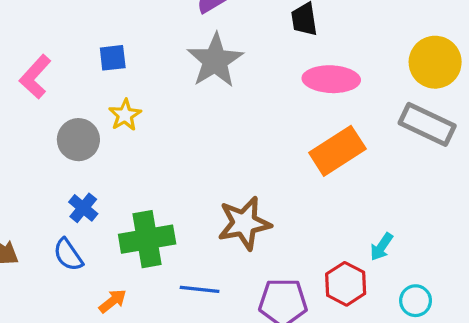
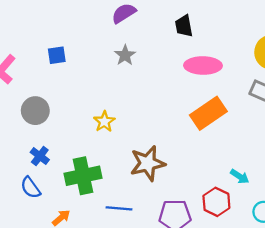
gray star: (215, 61) -> (125, 55), size x0.6
yellow star: (125, 115) -> (104, 122), moved
cyan arrow: (382, 247) -> (240, 177), turned -90

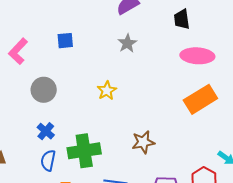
yellow star: (104, 122) -> (107, 91), moved
brown star: (148, 163) -> (143, 142), size x0.7
blue semicircle: (31, 188) -> (48, 160), moved, turned 45

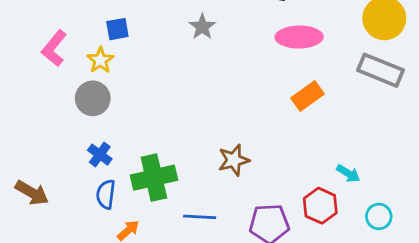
yellow star: (107, 91) -> (100, 60), moved
orange rectangle: (200, 99) -> (307, 96), size x0.7

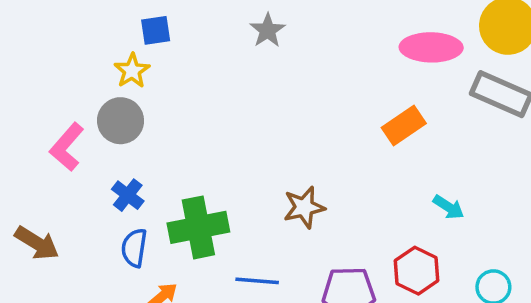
pink ellipse: (299, 37) -> (431, 47), moved
pink L-shape: (54, 48) -> (67, 147), moved
cyan arrow: (348, 173) -> (449, 207), moved

